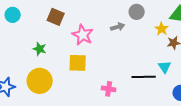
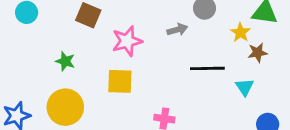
pink star: (83, 35) -> (127, 41), turned 30
black line: (144, 77) -> (207, 68), moved

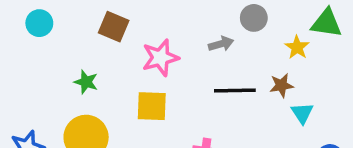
brown star: (258, 53) -> (281, 85), moved
black line: (207, 68) -> (235, 91), moved

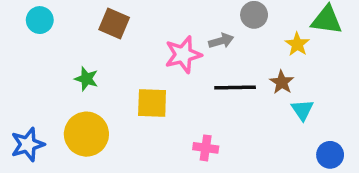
pink star: (160, 58) -> (183, 55), moved
brown star: (281, 85) -> (282, 82), turned -30

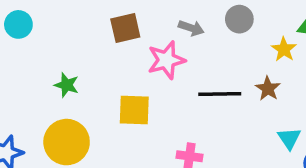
brown square: (114, 23) -> (125, 28), moved, turned -36
gray arrow: (221, 41) -> (191, 28), moved, turned 35
cyan triangle: (302, 110) -> (289, 138), moved

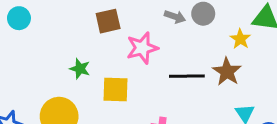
gray arrow: (191, 28) -> (175, 17), moved
green star: (67, 85) -> (80, 69), moved
brown star: (268, 89) -> (227, 72), size x1.4

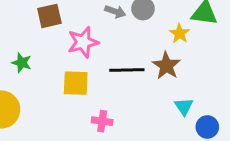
yellow square: (116, 89) -> (76, 83), moved

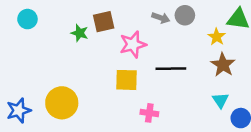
green star: (22, 63) -> (80, 33), moved
brown star: (166, 66) -> (223, 65), moved

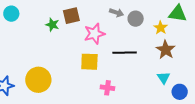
gray circle: (185, 15) -> (136, 19), moved

